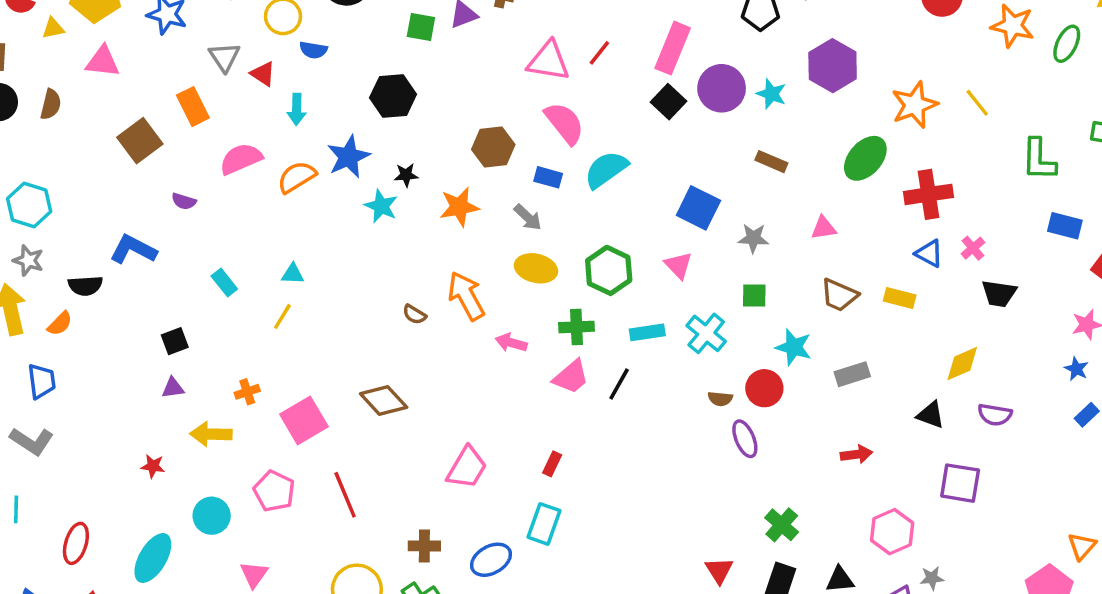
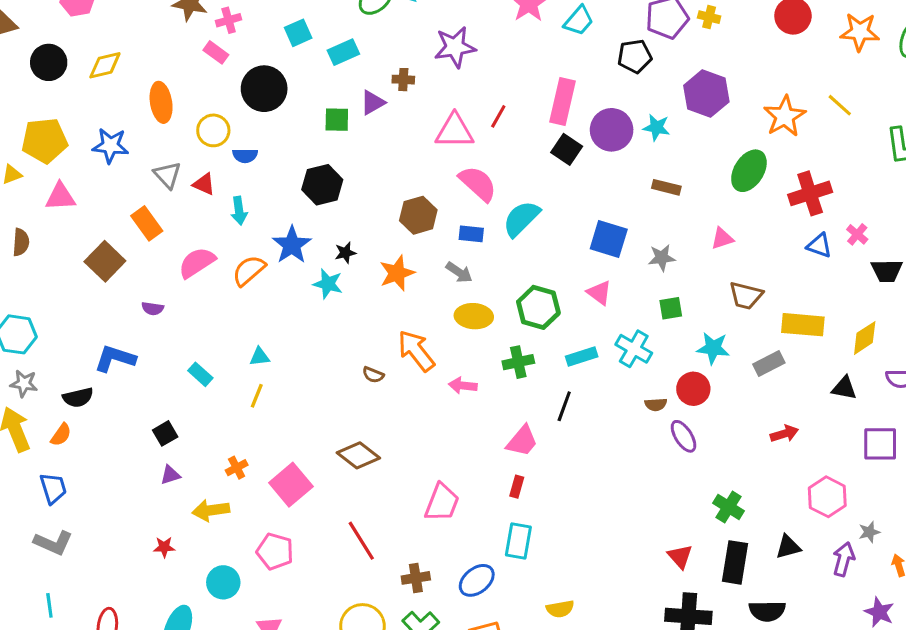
yellow rectangle: (900, 298) -> (803, 325), moved, size x1.5
pink trapezoid: (571, 377) -> (522, 441), moved
red line: (345, 495) -> (361, 541), moved

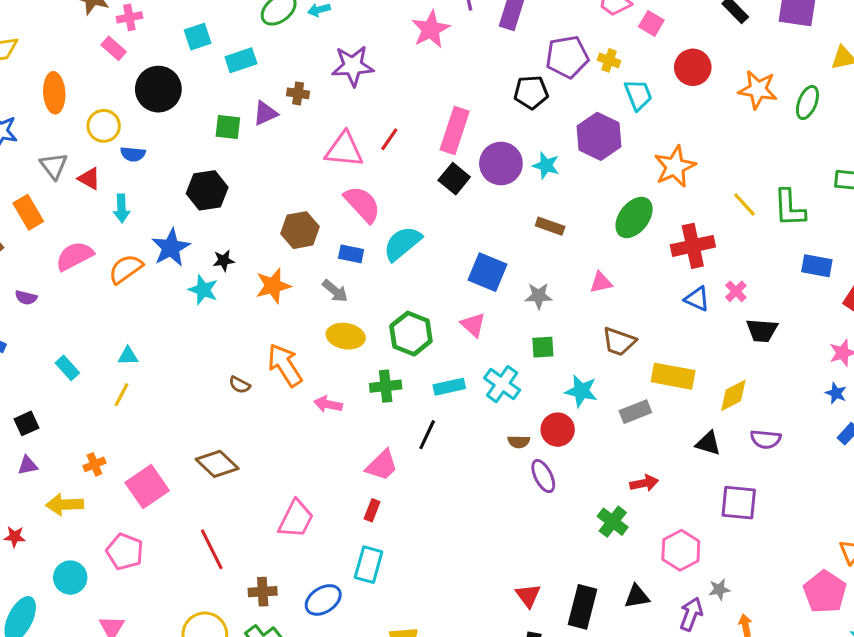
cyan trapezoid: (579, 21) -> (638, 95), moved, turned -68
yellow line: (840, 105) -> (744, 204), moved
green cross: (729, 507) -> (613, 522), moved

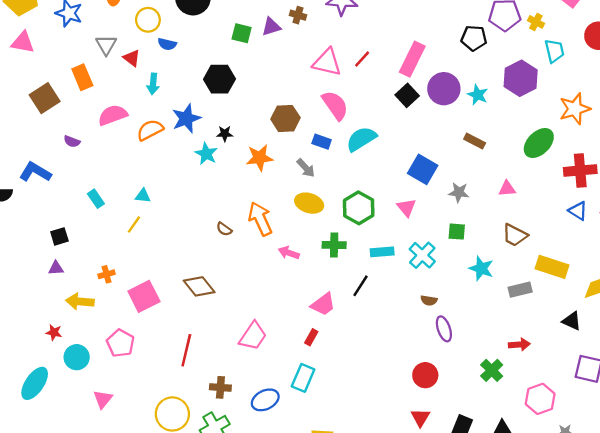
red circle: (558, 430) -> (425, 375), moved
red star: (15, 537) -> (54, 332), moved
red line: (212, 549) -> (186, 350), turned 32

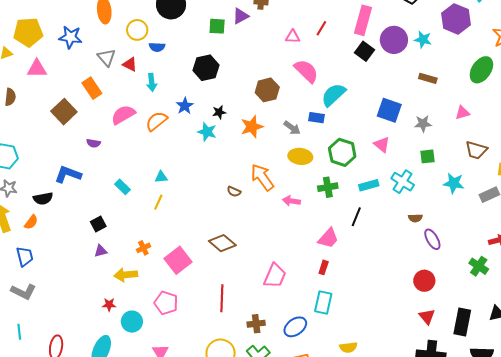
pink triangle: (327, 62) -> (293, 37), size x0.6
blue star: (186, 119) -> (185, 106), size x0.7
blue rectangle: (322, 142) -> (317, 118), moved

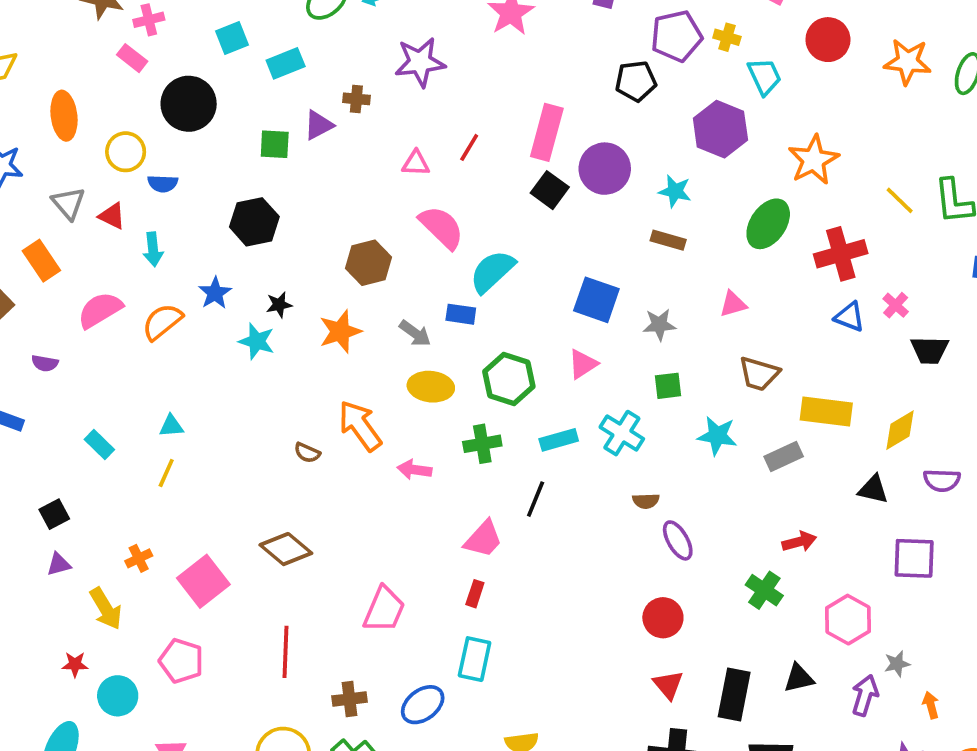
cyan star: (423, 40) -> (675, 191), moved
pink triangle: (382, 145) -> (583, 364), turned 48
yellow arrow: (126, 275) -> (106, 609), turned -115

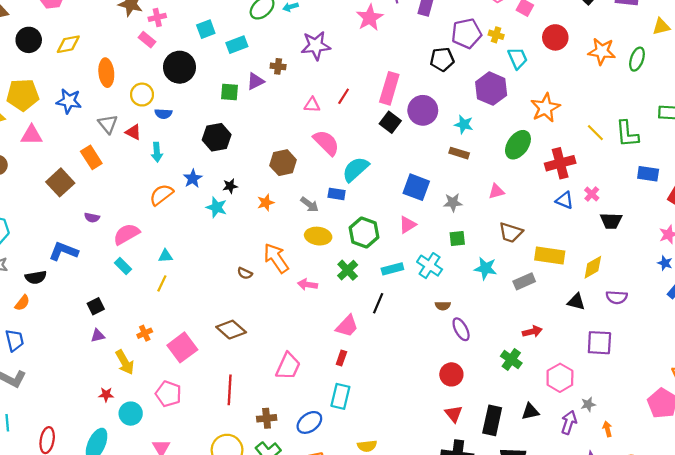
pink semicircle: (100, 310) -> (126, 234), moved
orange star: (340, 331) -> (266, 203), size x0.7
green cross: (482, 444) -> (348, 270), turned -35

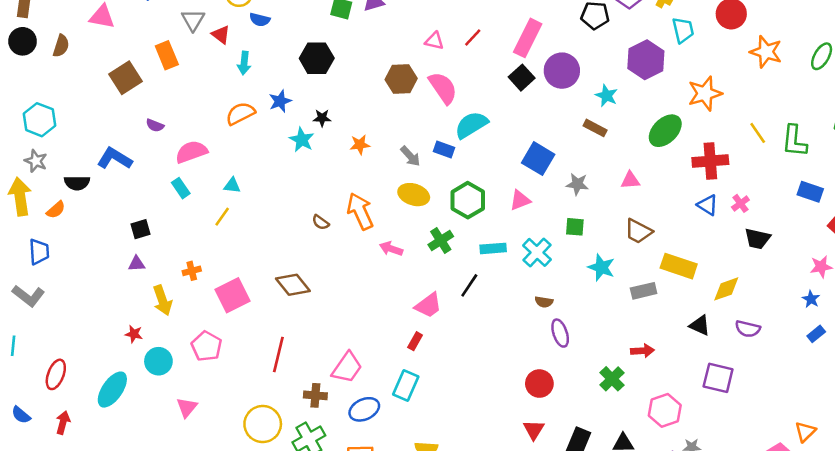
orange star: (602, 51) -> (766, 52), moved
brown hexagon: (283, 163) -> (401, 79), moved
pink trapezoid: (288, 366) -> (347, 368), moved

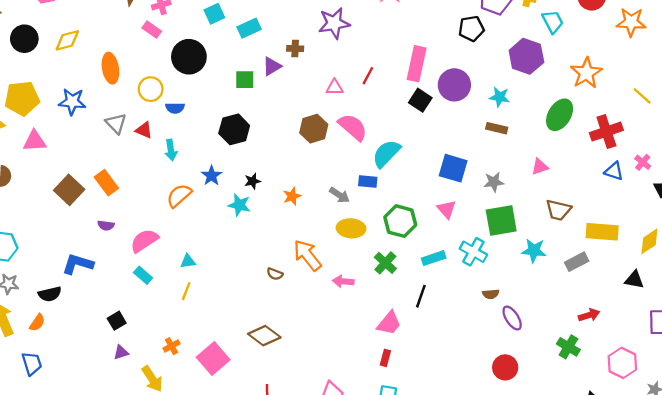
orange rectangle: (167, 55) -> (106, 183), moved
pink triangle: (520, 200) -> (447, 209), turned -36
green square: (575, 227) -> (501, 220), size x1.8

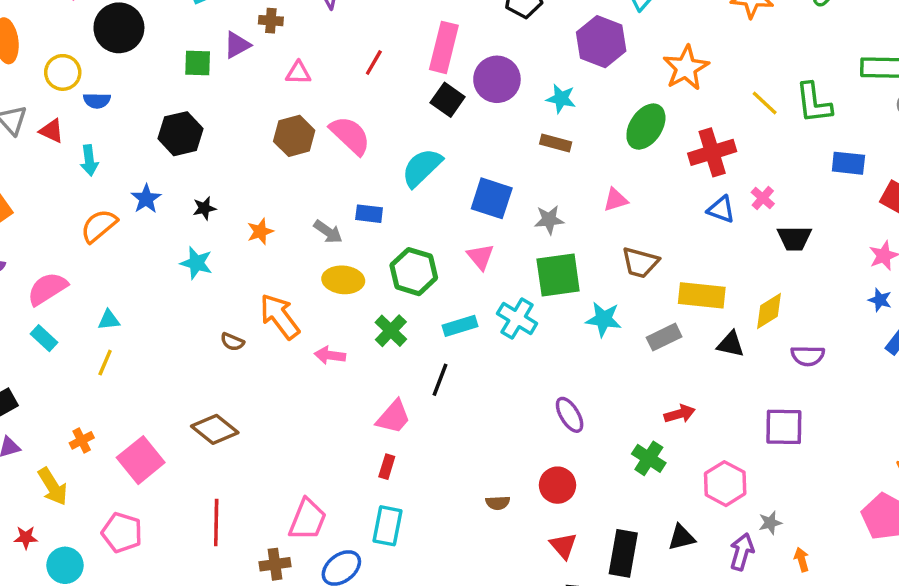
pink triangle: (335, 87) -> (298, 73), moved
cyan semicircle: (386, 153) -> (422, 168), moved
cyan star: (239, 205) -> (196, 263), moved
black triangle: (634, 280) -> (731, 344), moved
brown semicircle: (491, 294) -> (498, 503), moved

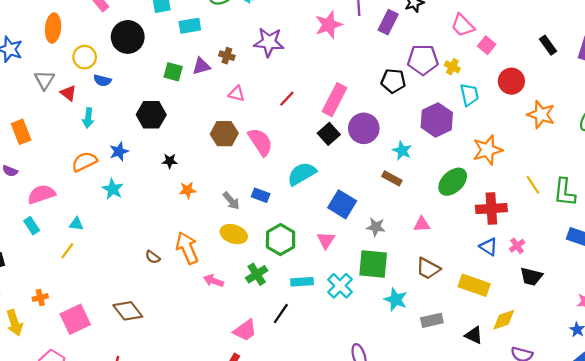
black star: (204, 208) -> (170, 161), moved
cyan star: (196, 263) -> (113, 189), moved
yellow rectangle: (702, 295) -> (474, 285), moved

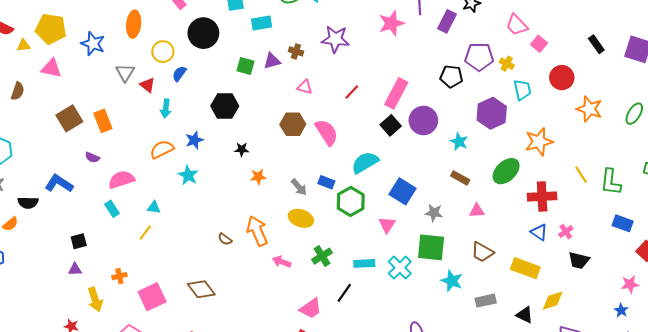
blue semicircle: (102, 80) -> (179, 74), turned 112
brown rectangle: (392, 178) -> (460, 178), moved
green hexagon: (281, 240) -> (351, 201), moved

